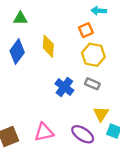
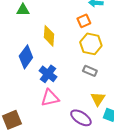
blue diamond: (17, 52) -> (26, 57), moved
blue cross: (64, 87) -> (48, 74), moved
pink triangle: (44, 132) -> (50, 98), moved

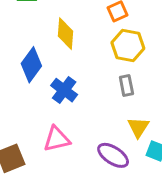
gray rectangle: (90, 71) -> (126, 86), turned 56
pink triangle: (50, 98) -> (57, 139), moved

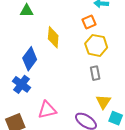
blue cross: (64, 90) -> (21, 84), moved

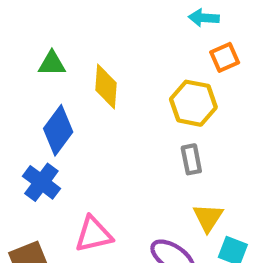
green triangle: (27, 11) -> (52, 64), moved
orange square: (89, 22) -> (225, 57), moved

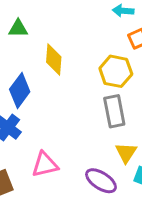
green triangle: (52, 64) -> (18, 28), moved
gray rectangle: (191, 159) -> (114, 111), size x1.5

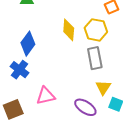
yellow diamond: (54, 60) -> (69, 30), moved

